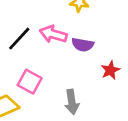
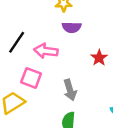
pink arrow: (53, 34) -> (46, 51), moved
purple semicircle: (83, 45) -> (72, 27), moved

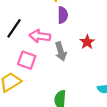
purple semicircle: (72, 27) -> (63, 15), turned -91
gray arrow: (70, 90) -> (61, 51), moved

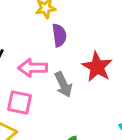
red star: (87, 42) -> (97, 67), size x1.5

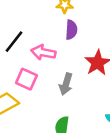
gray arrow: (63, 85) -> (66, 84), moved, turned 30

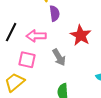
gray arrow: (66, 84) -> (59, 57), turned -36

